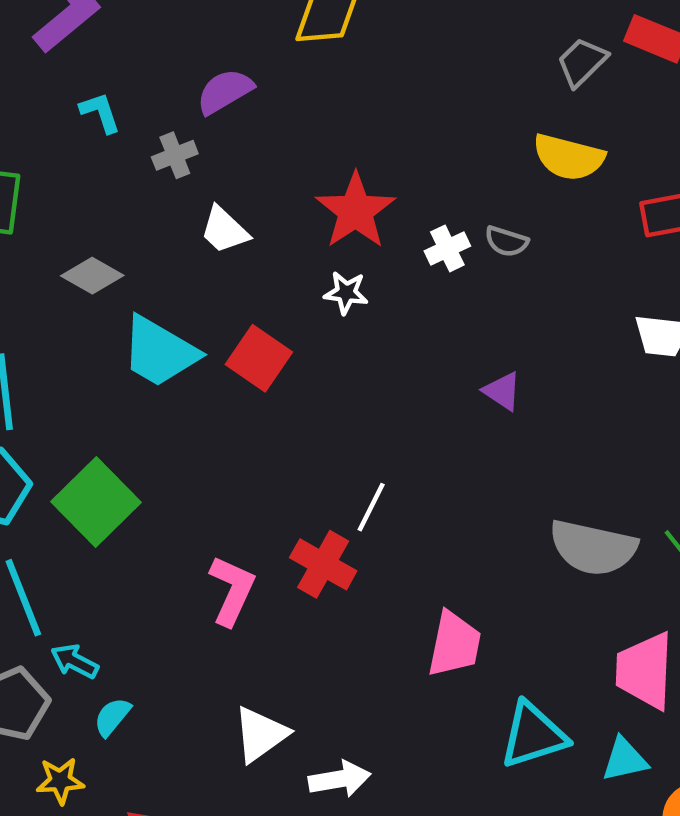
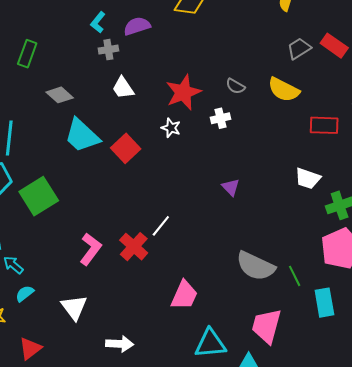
cyan L-shape: (100, 112) -> (98, 22), moved, turned -135
gray semicircle: (506, 241) -> (235, 86), moved
white triangle: (260, 734) -> (74, 307), moved, turned -44

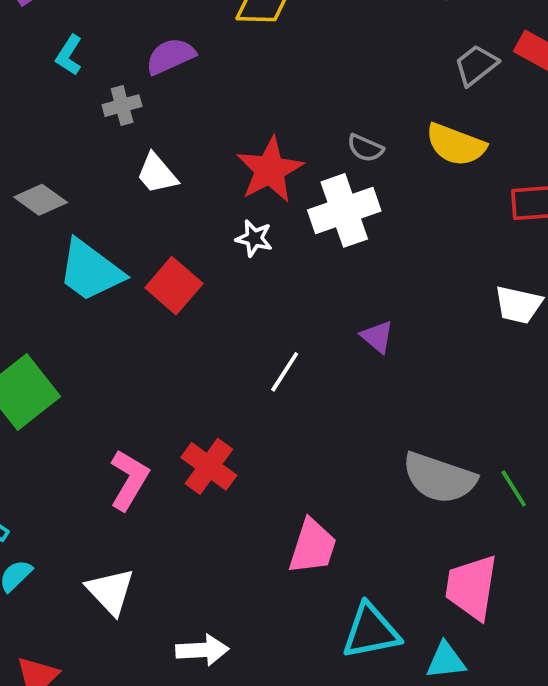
cyan L-shape: (98, 22) -> (69, 55), moved
white cross: (221, 118) -> (344, 210), size x1.8
white line: (161, 226) -> (285, 372), moved

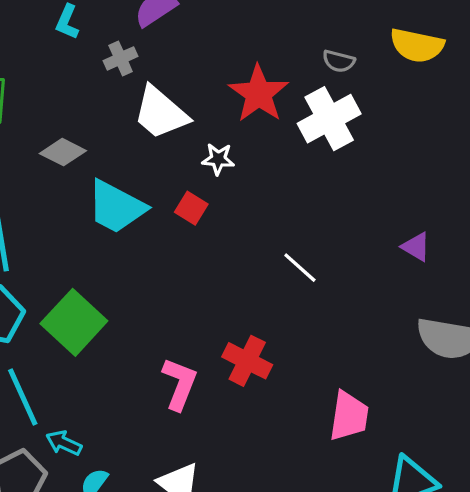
white trapezoid: (157, 174) -> (161, 113), size x1.5
white star: (254, 238) -> (218, 159), moved
red square: (174, 286) -> (191, 208), size x0.7
purple triangle: (377, 337) -> (416, 247), moved
white line: (285, 372) -> (300, 268), turned -72

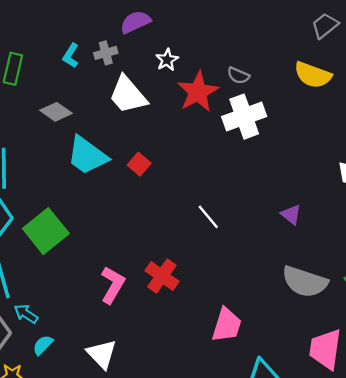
cyan L-shape: (67, 22) -> (71, 56), moved
gray semicircle: (339, 61) -> (238, 75), moved
white star: (218, 159) -> (167, 60), moved, turned 30

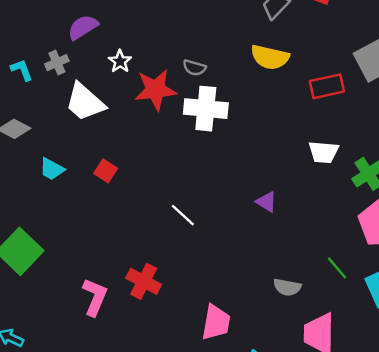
cyan L-shape: (71, 56) -> (22, 70), turned 135
red star: (198, 92) -> (156, 90), turned 30
white cross: (244, 117) -> (206, 109), turned 33
cyan trapezoid: (87, 155) -> (52, 169), size x0.6
gray semicircle: (305, 282) -> (287, 287), moved, size x0.6

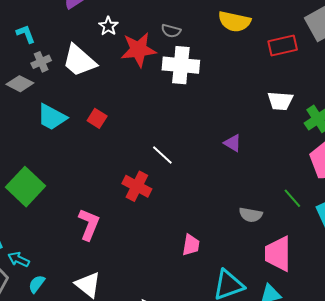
gray cross: (57, 63) -> (41, 62), moved
cyan trapezoid: (52, 169) -> (52, 117), size x1.4
red cross: (144, 281) -> (137, 186), moved
pink trapezoid: (216, 322) -> (191, 245), size x0.7

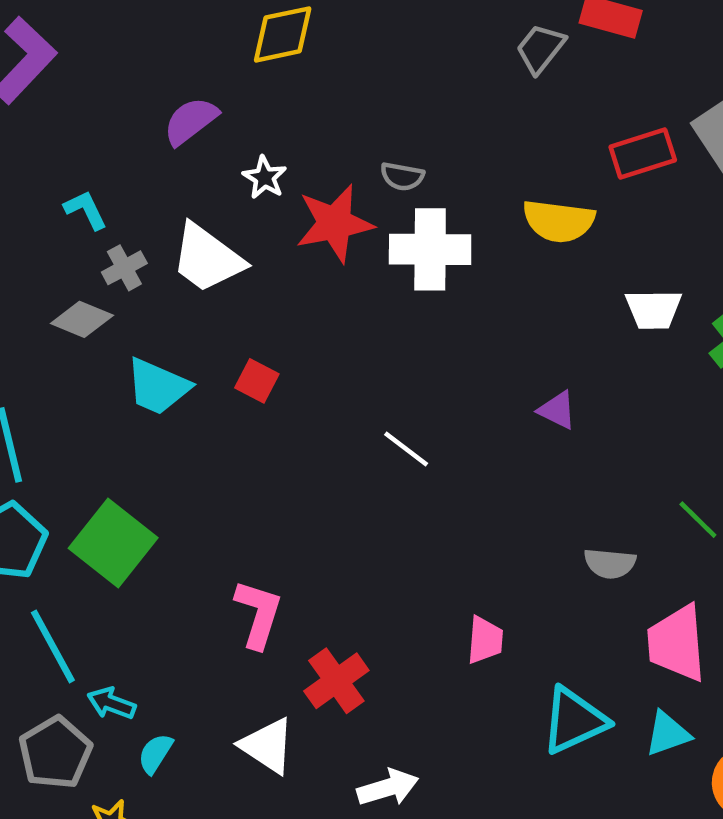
yellow semicircle: (234, 21) -> (559, 221), moved
red rectangle: (283, 46) -> (643, 153), moved
red cross: (137, 186) -> (336, 681), moved, turned 32

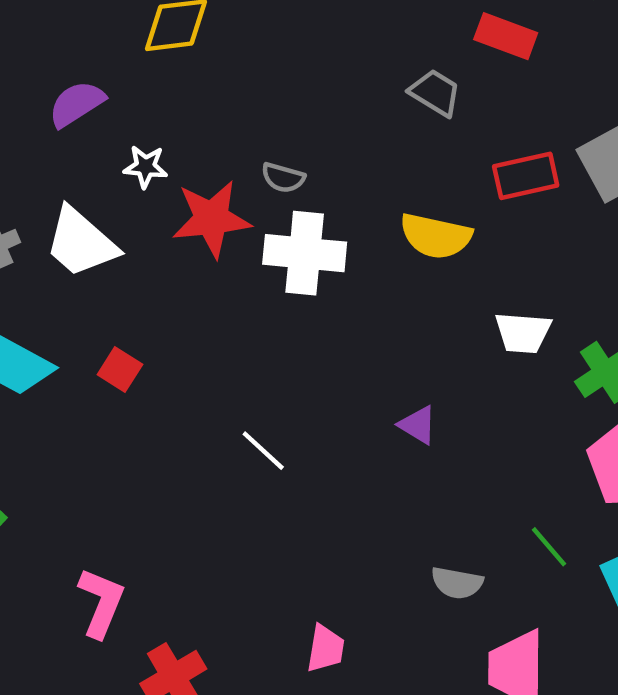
gray trapezoid: (541, 49) -> (435, 93), moved, turned 78
white star: (265, 177) -> (146, 167), turned -30

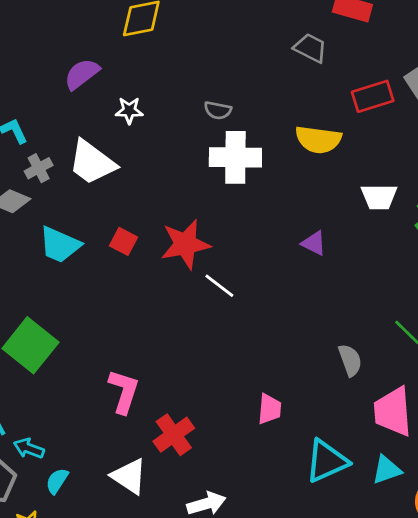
red star: (211, 219) -> (185, 244), moved
purple triangle: (418, 425) -> (314, 243), moved
gray semicircle: (457, 583) -> (350, 360), turned -116

